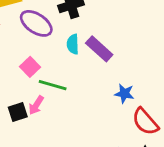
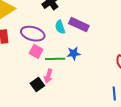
purple ellipse: (36, 23) -> (33, 34), moved
blue star: (124, 94) -> (74, 53), moved

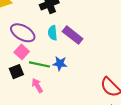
pink arrow: (48, 76) -> (37, 86), moved, turned 120
black square: (37, 84) -> (16, 72), moved

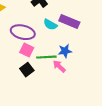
cyan semicircle: (53, 33) -> (50, 25), turned -40
pink arrow: (37, 86) -> (59, 66), moved

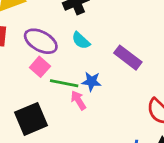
purple rectangle: (69, 21) -> (128, 58), moved
black square: (27, 70) -> (31, 119), moved, size x1.6

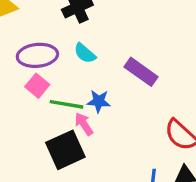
purple ellipse: (41, 41) -> (37, 55), turned -32
black square: (31, 119) -> (65, 150), moved

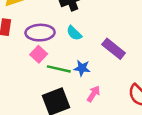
pink arrow: (84, 124) -> (93, 94), moved, turned 63

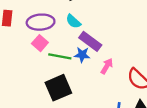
purple rectangle: (114, 49) -> (90, 41), moved
pink arrow: (93, 94) -> (107, 66), moved

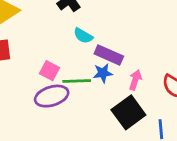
purple ellipse: (41, 22) -> (52, 96), moved
black square: (58, 88) -> (128, 112), moved

